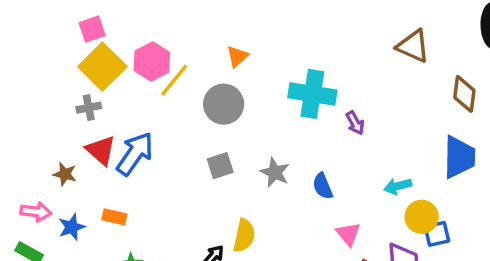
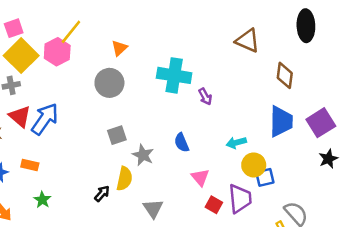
yellow line: (174, 80) -> (71, 32), moved
gray square: (220, 166) -> (117, 135), moved
gray star: (275, 172) -> (143, 155), moved

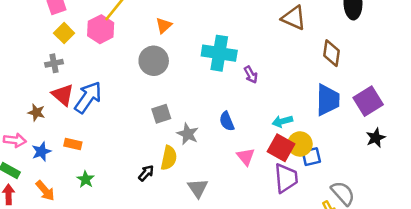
yellow square: (21, 56) -> (64, 33), size x0.6
red square: (214, 205) -> (281, 148), moved, size x1.5

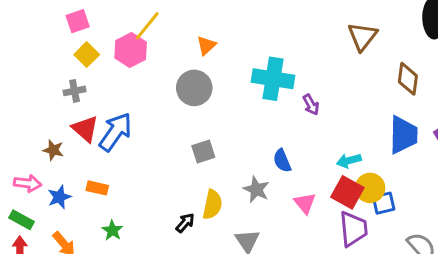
brown triangle: (294, 18) -> (362, 36), turned 44
gray star: (188, 134) -> (256, 189), moved

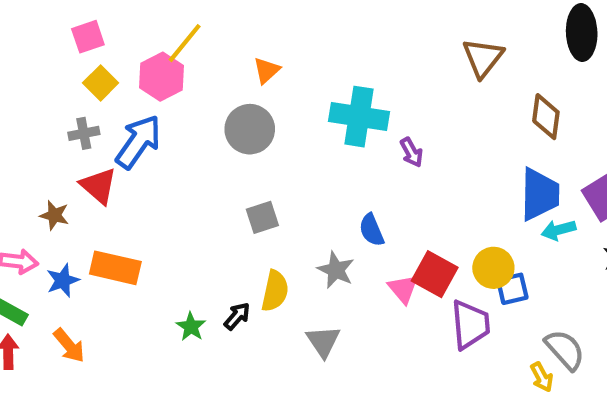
blue arrow: (115, 132) -> (138, 142), moved
cyan arrow: (349, 161) -> (559, 230), moved
orange rectangle: (97, 188) -> (115, 268), size x1.6
red square: (347, 192) -> (435, 274), moved
green star: (112, 230) -> (191, 327), moved

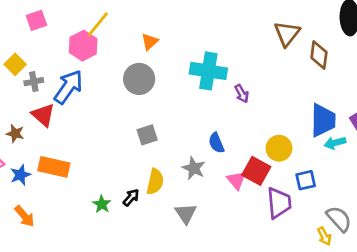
yellow square: (101, 83) -> (15, 64), moved
brown diamond: (546, 117) -> (319, 55), moved
yellow circle: (493, 268) -> (279, 148), moved

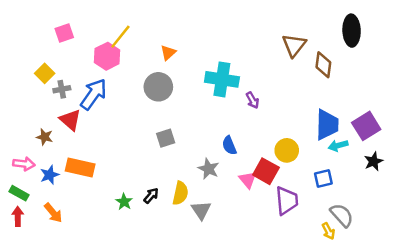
blue square: (306, 180) -> (323, 179), moved
yellow semicircle: (155, 182) -> (180, 193), moved

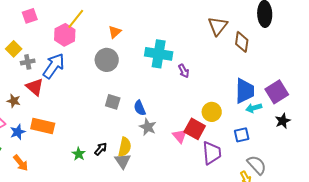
gray square: (166, 138) -> (113, 102), turned 35
blue semicircle: (229, 145) -> (140, 108), moved
gray triangle: (201, 210) -> (123, 161), moved

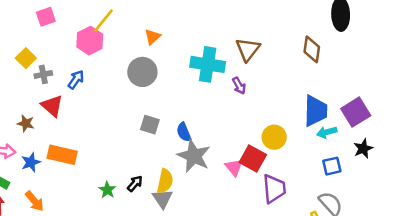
brown triangle: (218, 26) -> (248, 49), moved
blue arrow: (54, 66) -> (76, 79), size x0.6
gray star: (148, 127) -> (194, 156), size x1.5
blue square: (242, 135) -> (332, 166), moved

